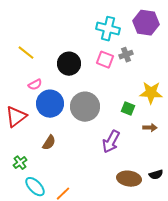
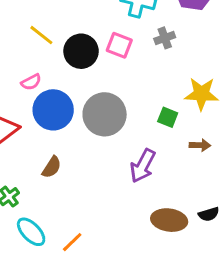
yellow line: (26, 53) -> (41, 35), moved
pink square: (105, 60) -> (119, 45), moved

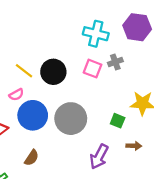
yellow line: (41, 35) -> (24, 71), moved
pink square: (119, 45) -> (92, 69), moved
brown arrow: (200, 145) -> (134, 146), moved

